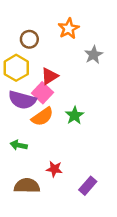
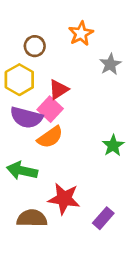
green star: (75, 115) -> (113, 145), moved
green arrow: (19, 145) -> (22, 171), size x1.5
red star: (54, 169) -> (64, 199), size x1.6

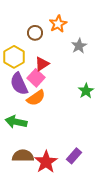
brown circle: (35, 46) -> (35, 33), moved
purple semicircle: (26, 117) -> (19, 84), turned 50
green star: (113, 145) -> (86, 91), moved
red star: (64, 199) -> (46, 162), moved, turned 30

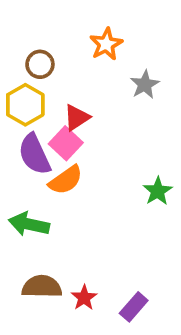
brown circle: (35, 33) -> (40, 64), moved
green star: (86, 91) -> (158, 191), moved
purple rectangle: (74, 156) -> (134, 307), moved
red star: (46, 162) -> (84, 298), size x0.6

